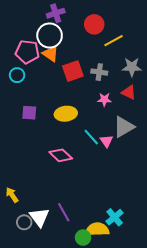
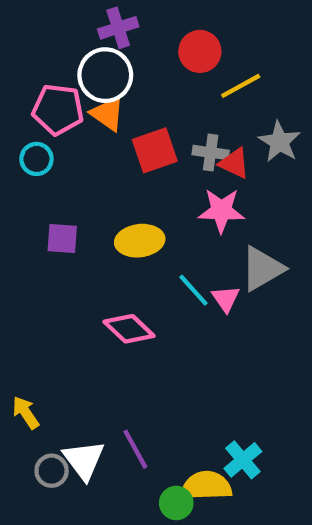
gray star: (132, 67) -> (279, 142), turned 30
red triangle: (129, 92) -> (234, 163), moved
pink star: (104, 99) -> (221, 211), size x1.5

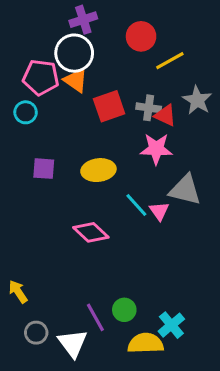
gray triangle: (262, 269) -> (185, 190), turned 44
white triangle: (84, 460) -> (73, 343), moved
green circle: (176, 503) -> (124, 310), moved

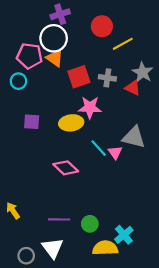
red triangle: (165, 115) -> (133, 88), moved
pink star: (156, 149) -> (90, 107), moved
purple line: (95, 317) -> (59, 219), moved, turned -60
gray circle: (36, 333) -> (26, 256), moved

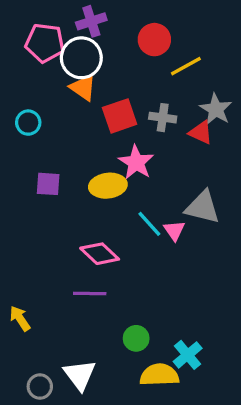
pink pentagon: (29, 56) -> (45, 43), moved
pink star: (90, 107) -> (136, 162), turned 30
purple line: (59, 219) -> (90, 294), moved

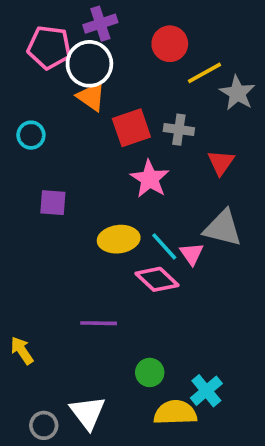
gray star: (216, 109) -> (237, 93), moved
red triangle: (201, 133) -> (221, 162), moved, turned 40
yellow ellipse: (108, 186) -> (119, 239), moved
pink diamond: (100, 254) -> (157, 279), moved

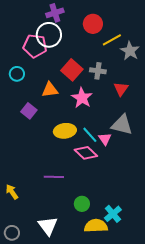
pink pentagon: (49, 47) -> (35, 46), moved
orange triangle: (91, 97) -> (50, 90), moved, turned -42
red square: (131, 128) -> (72, 70), turned -30
purple square: (53, 203) -> (29, 111), turned 35
gray circle: (44, 425) -> (12, 233), moved

